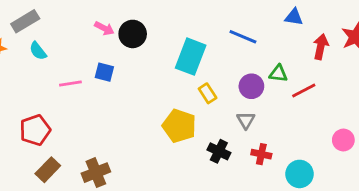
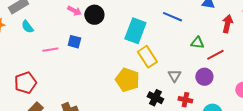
purple circle: (251, 86) -> (204, 77), moved
yellow rectangle: (208, 93) -> (147, 57), size x1.5

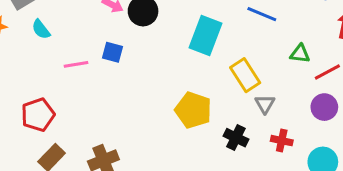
yellow rectangle: (147, 57) -> (245, 75), moved
purple circle: (204, 77) -> (324, 107), moved

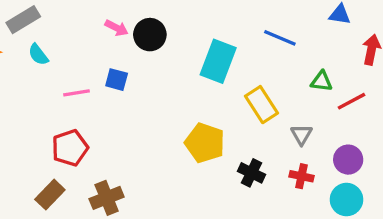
gray triangle: (265, 104) -> (301, 135), moved
purple circle: (324, 107) -> (348, 160), moved
red pentagon: (38, 115) -> (70, 148), moved

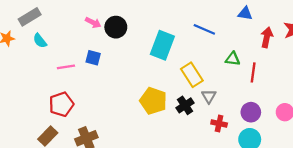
red line: (351, 101) -> (253, 72), turned -54
gray triangle: (301, 135) -> (209, 96), moved
black cross: (252, 173) -> (185, 105), moved, turned 30

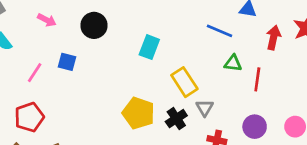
pink arrow: (93, 23) -> (47, 20), moved
blue line: (204, 29) -> (220, 31), moved
cyan rectangle: (162, 45) -> (149, 47), size x0.7
pink line: (66, 67) -> (35, 73), turned -48

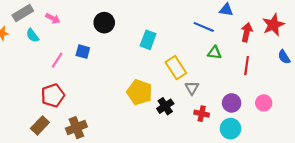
pink arrow: (47, 20) -> (53, 18), moved
red line: (257, 79) -> (247, 65), moved
black cross: (176, 119) -> (165, 106), moved

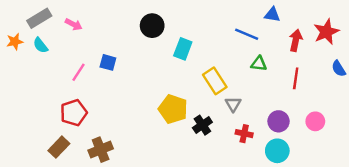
black circle: (104, 23) -> (152, 26), moved
cyan semicircle: (32, 35) -> (40, 45), moved

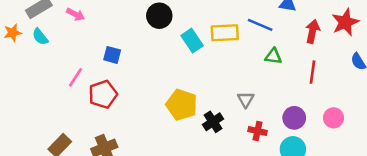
cyan rectangle: (183, 49) -> (192, 41), turned -55
pink line: (79, 72) -> (75, 77), moved
yellow rectangle: (215, 81) -> (225, 33), moved, turned -60
red pentagon: (74, 113) -> (103, 94), moved

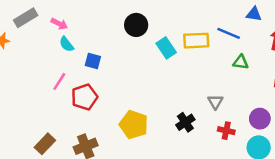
cyan semicircle: (40, 37) -> (66, 44), moved
yellow pentagon: (182, 105) -> (134, 125), moved

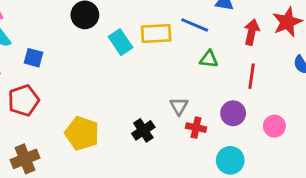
purple circle: (260, 119) -> (233, 113), moved
red cross: (226, 131) -> (196, 128), moved

